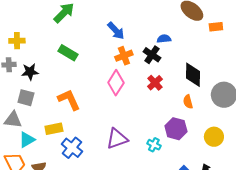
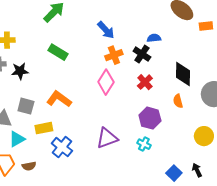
gray square: (26, 98) -> (26, 106), moved
orange L-shape: (69, 100) -> (59, 99), turned -30
purple hexagon: (176, 129) -> (150, 118), moved

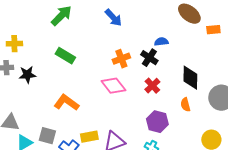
blue arrow: (106, 30) -> (113, 18), moved
pink diamond: (106, 82) -> (113, 86), turned -70
gray square: (26, 106) -> (47, 136), moved
yellow rectangle: (44, 128) -> (89, 137), moved

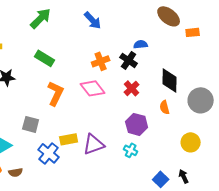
orange L-shape: (66, 103) -> (56, 93), moved, turned 80
gray square: (47, 136) -> (31, 124), moved

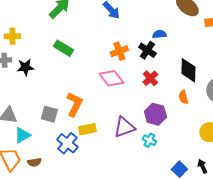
orange L-shape: (56, 93) -> (74, 104), moved
purple triangle: (94, 144) -> (124, 127), moved

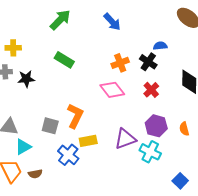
orange semicircle: (183, 97) -> (184, 129), moved
cyan cross: (149, 140) -> (150, 152), size x1.5

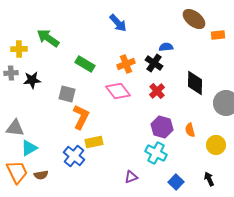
green arrow: (60, 20) -> (48, 38), moved, turned -100
green rectangle: (64, 60) -> (85, 64), moved
gray square: (50, 126) -> (67, 94), moved
purple triangle: (125, 139) -> (131, 177), moved, size x0.6
blue square: (180, 181) -> (176, 182), moved

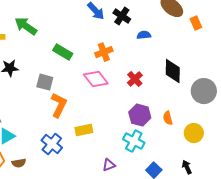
orange rectangle: (218, 35) -> (196, 23), turned 72
black cross: (154, 63) -> (122, 16), moved
yellow rectangle: (94, 142) -> (84, 130), moved

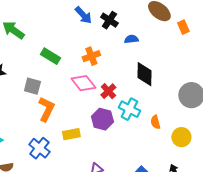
black diamond: (173, 71) -> (144, 74), moved
red cross: (135, 79) -> (108, 91), moved
purple hexagon: (140, 115) -> (102, 119), moved
cyan cross: (134, 141) -> (129, 109), moved

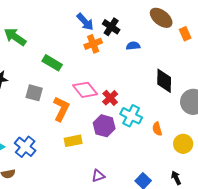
orange cross: (91, 56) -> (93, 44), moved
black diamond: (144, 74) -> (164, 81), moved
orange L-shape: (46, 109) -> (61, 109), moved
blue cross: (39, 148) -> (25, 147), moved

